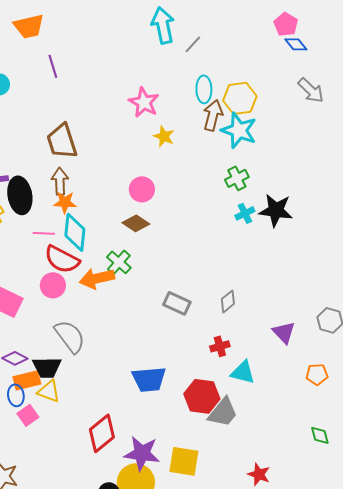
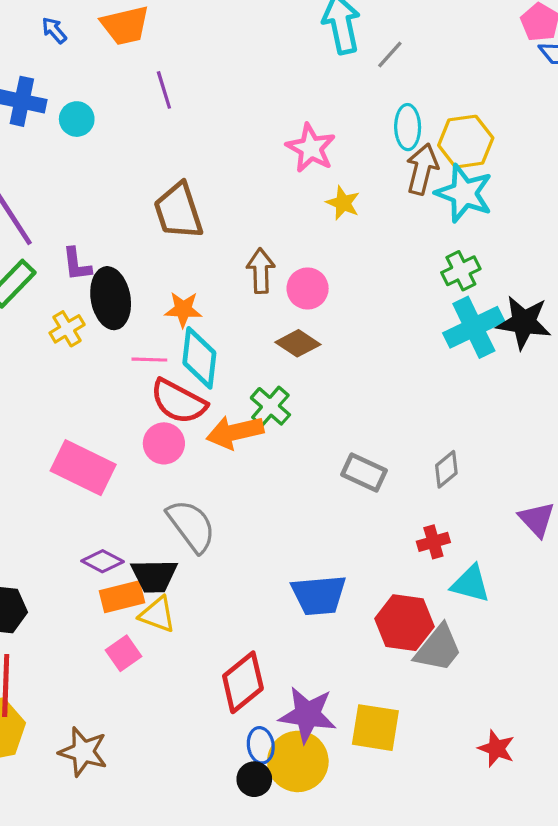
brown arrow: (60, 181) -> (261, 271), moved
cyan cross: (245, 213) -> (474, 327), size x1.8
blue ellipse: (16, 395) -> (261, 745), moved

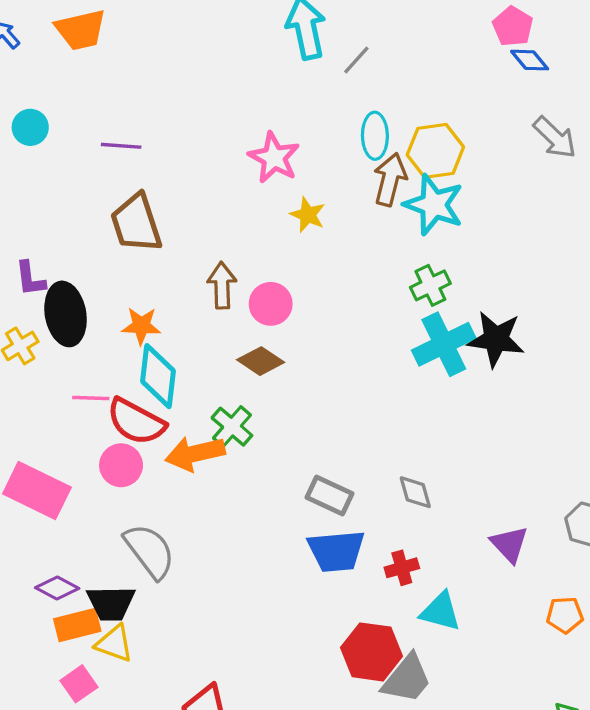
purple line: (164, 90) -> (121, 146), moved, turned -69
pink line: (149, 360) -> (91, 398), moved
gray diamond: (446, 469) -> (415, 492), turned -66
blue trapezoid: (319, 595) -> (336, 551), moved

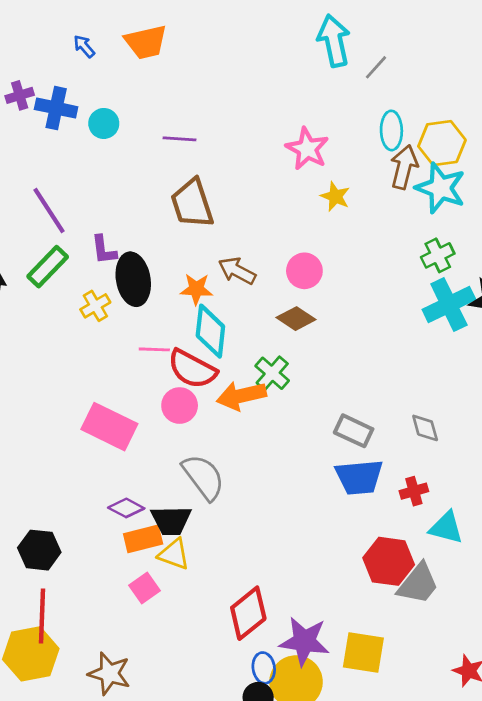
brown arrow: (222, 285) -> (237, 271), moved, turned -60

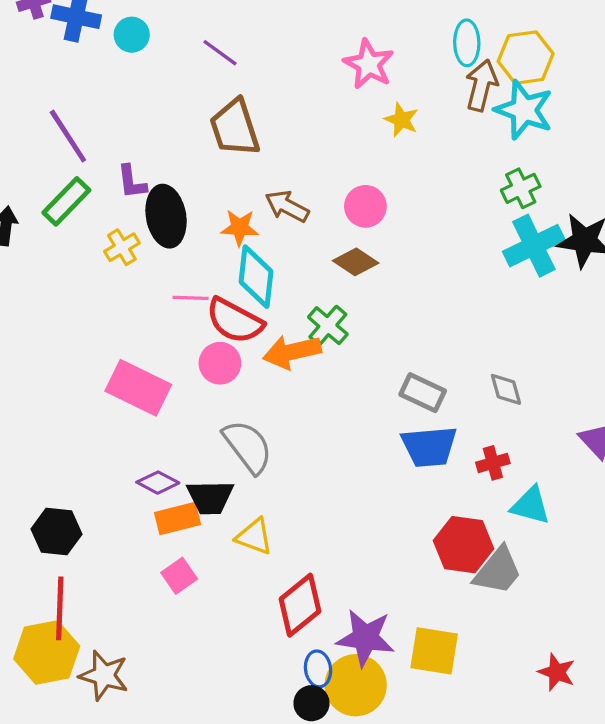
purple line: (180, 139) -> (220, 53), turned 32
yellow triangle: (174, 554) -> (254, 536), moved
brown star: (109, 674) -> (104, 675), moved

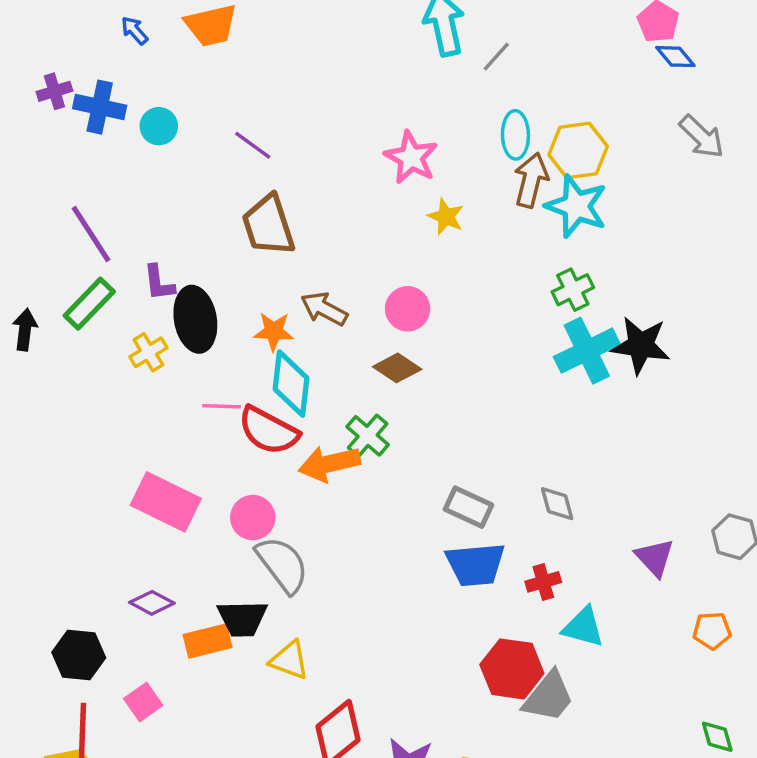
pink circle: (220, 363) -> (253, 518), moved
purple diamond: (158, 483) -> (152, 603), moved
pink square: (179, 576) -> (143, 702), moved

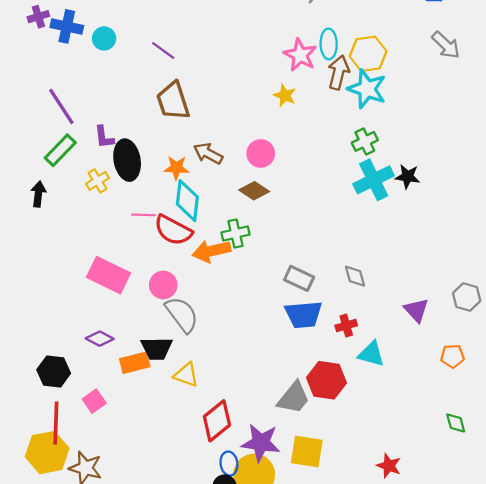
pink star: (411, 157) -> (300, 55), moved
black arrow: (25, 330) -> (38, 194), moved
black star: (641, 345) -> (408, 177), size x0.7
green cross: (368, 436) -> (236, 233), turned 36
gray trapezoid: (548, 697) -> (294, 398), moved

